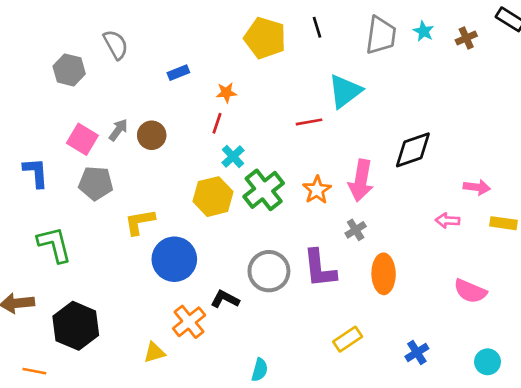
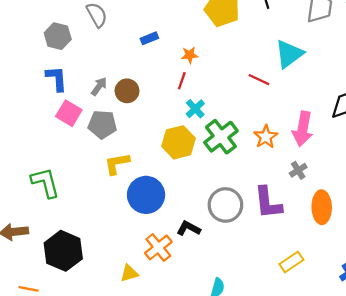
red line: (309, 122) -> (259, 80), turned 35
pink square: (82, 139) -> (69, 113), moved
blue L-shape: (36, 173) -> (57, 79), moved
gray pentagon: (96, 183) -> (102, 124), moved

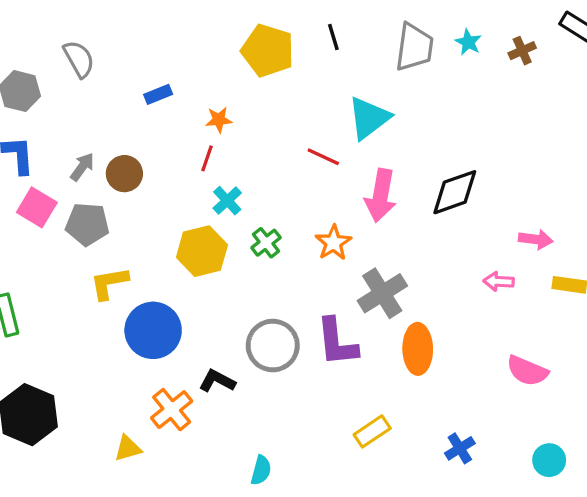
pink arrow: (303, 129) -> (381, 196), moved
green cross: (221, 137) -> (266, 243), size x0.6
gray cross: (298, 170) -> (382, 293), size x1.8

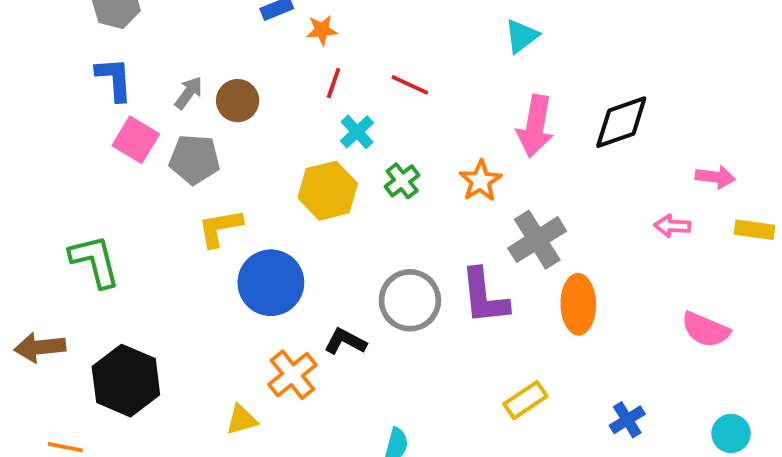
cyan triangle: (369, 118) -> (522, 36), size x0.7
orange star: (219, 120) -> (322, 30), moved
red line: (323, 157) -> (410, 85), moved

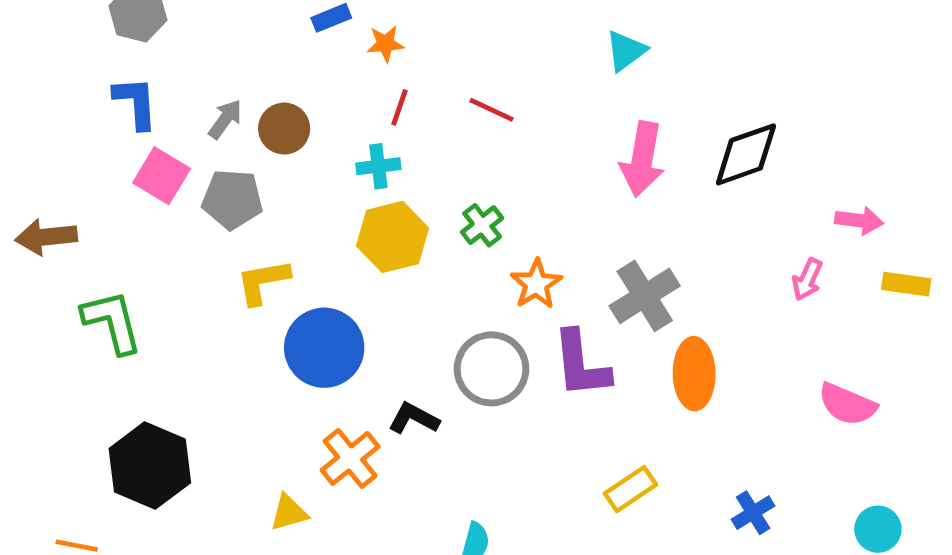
cyan cross: (357, 132) -> (378, 166), moved, turned 36
orange star: (480, 181) -> (536, 284), moved
pink arrow: (672, 226) -> (807, 279), turned -68
brown arrow: (40, 347) -> (46, 237), moved

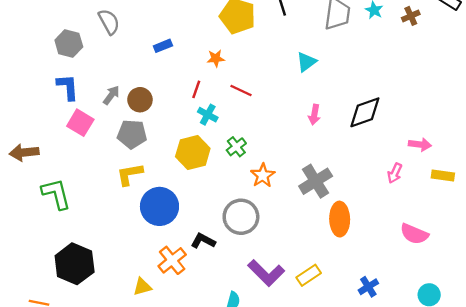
orange star: (385, 44) -> (216, 58), moved
pink arrow: (642, 159) -> (314, 115), size x0.6
cyan cross: (378, 166) -> (208, 115), moved, turned 36
gray pentagon: (232, 199) -> (132, 134), moved
purple L-shape: (581, 364) -> (266, 273), moved, turned -39

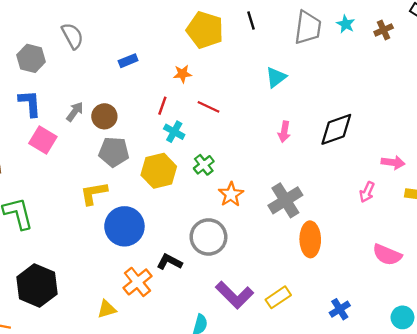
gray pentagon: (132, 134) -> (114, 152), moved

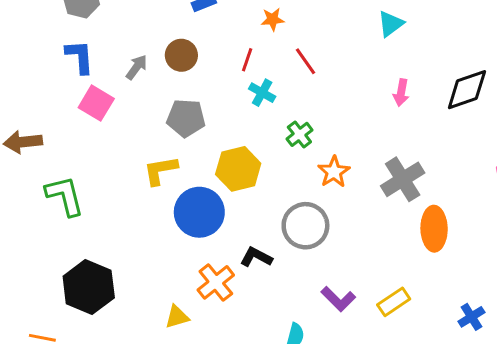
red line: (208, 107) -> (305, 61), turned 30
brown circle: (104, 116) -> (181, 55), moved
yellow hexagon: (159, 171) -> (238, 169), moved
purple L-shape: (235, 295) -> (338, 299), size x0.7

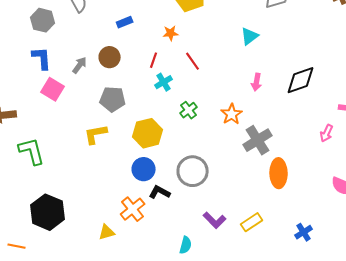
cyan cross: (262, 93) -> (164, 82), turned 30
orange star: (334, 172) -> (232, 114), moved
blue circle: (199, 212) -> (144, 169), moved, size x0.7

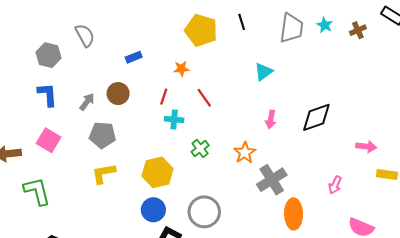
cyan cross: (164, 82) -> (174, 119), turned 36
pink square: (53, 89) -> (49, 140), moved
gray pentagon: (113, 99) -> (103, 135), moved
pink arrow: (327, 133) -> (335, 185), moved

